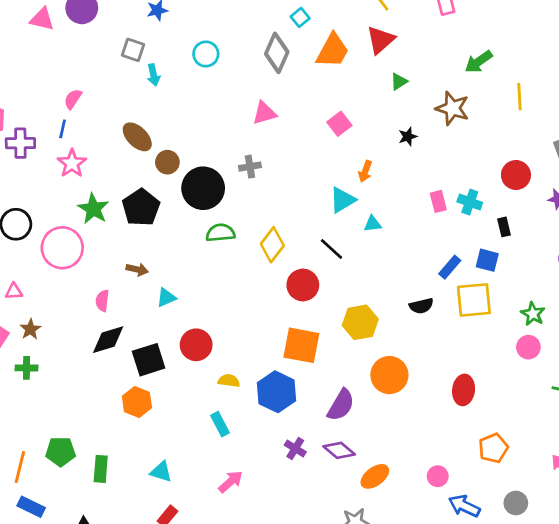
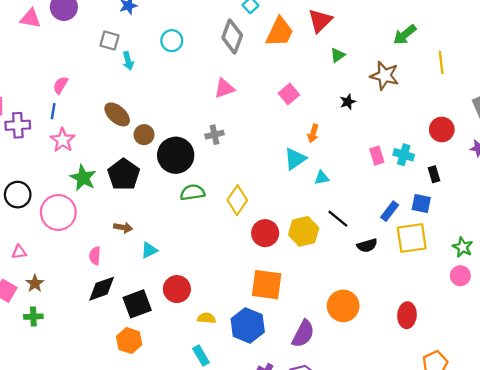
black line: (332, 249) -> (338, 219), moved
yellow hexagon: (360, 322) -> (304, 231), moved

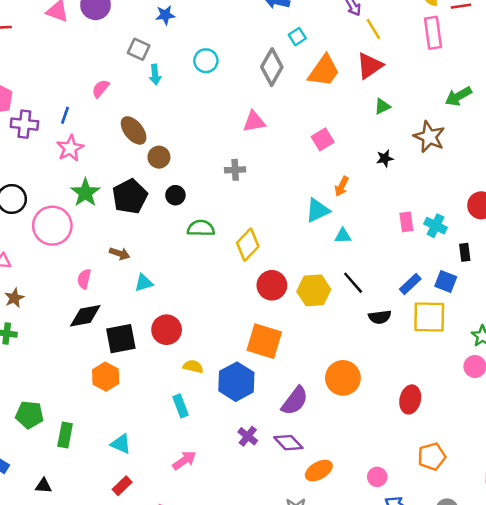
pink semicircle: (60, 85) -> (101, 89), moved
black circle: (176, 155) -> (175, 195), moved, size x0.5

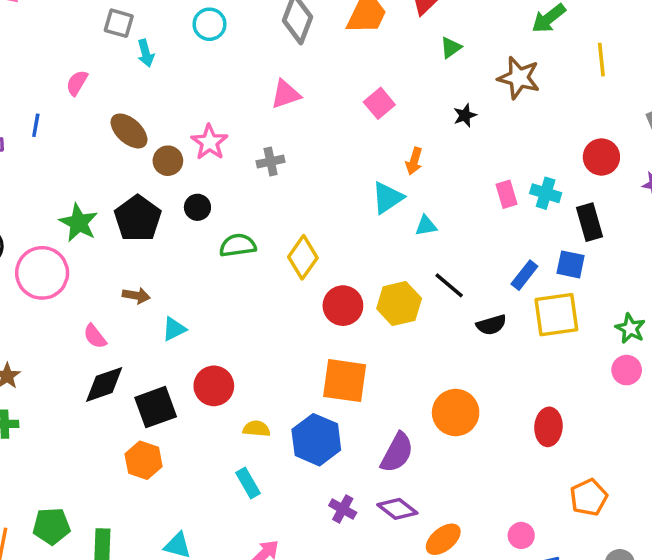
pink star: (70, 148) -> (209, 142), moved
black rectangle: (465, 252) -> (590, 222), size x1.5
pink semicircle: (84, 279) -> (95, 336), turned -42

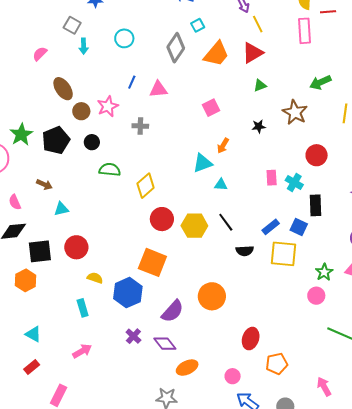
blue line: (36, 125) -> (132, 82), moved
red circle: (601, 157) -> (317, 155), moved
red ellipse: (548, 427) -> (251, 339), moved

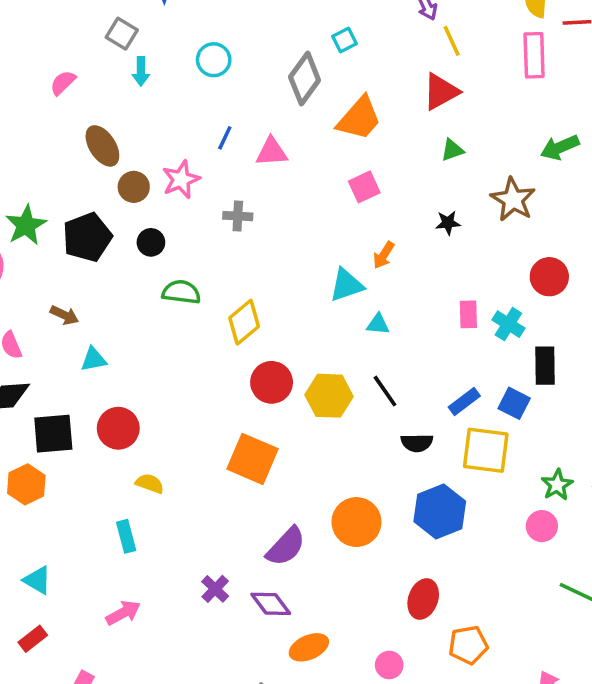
orange trapezoid: (216, 54) -> (359, 118), moved
blue hexagon: (128, 293) -> (440, 511), moved

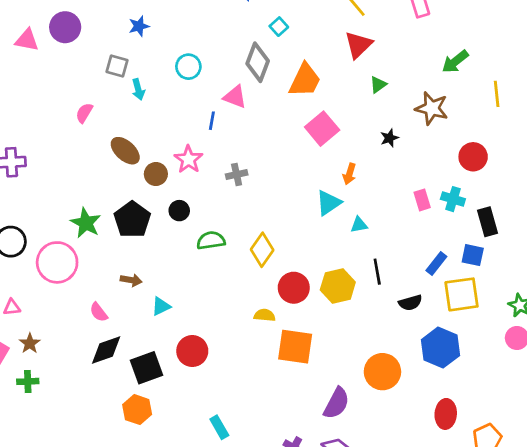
pink triangle: (272, 152) -> (235, 97), moved, turned 40
pink square: (364, 187) -> (322, 129), size x1.4
black line: (385, 391) -> (377, 272), turned 40
yellow semicircle: (150, 483) -> (265, 315), moved

